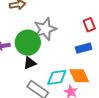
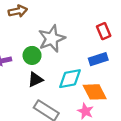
green circle: (28, 43) -> (32, 55), size x0.6
cyan diamond: (57, 77) -> (70, 79), moved

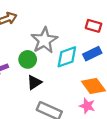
red rectangle: (104, 31) -> (94, 26), turned -42
cyan diamond: (70, 79) -> (67, 57), moved

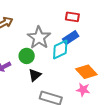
red rectangle: (94, 26) -> (72, 17), moved
blue rectangle: (92, 54) -> (71, 38), moved

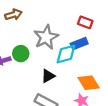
green circle: (27, 56) -> (21, 54), moved
black triangle: (35, 75) -> (48, 76), moved

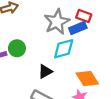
gray star: (46, 37) -> (57, 22), moved
blue rectangle: (79, 44) -> (78, 28), moved

